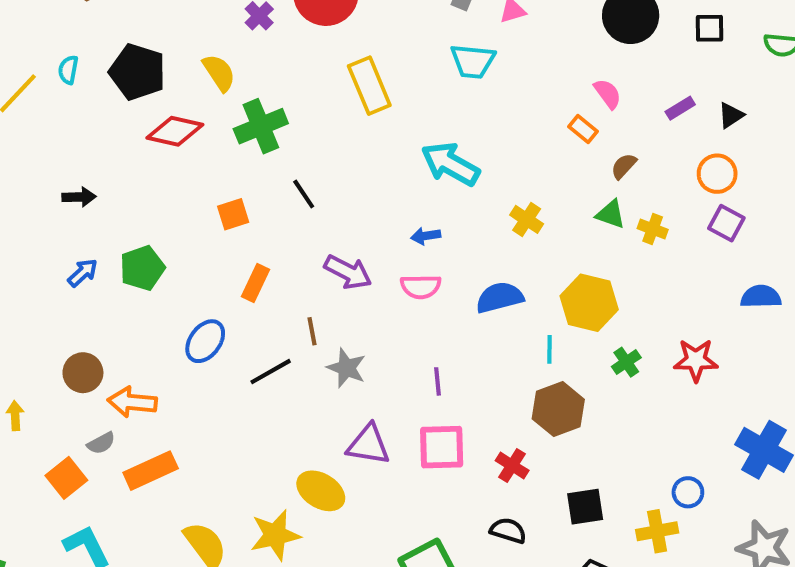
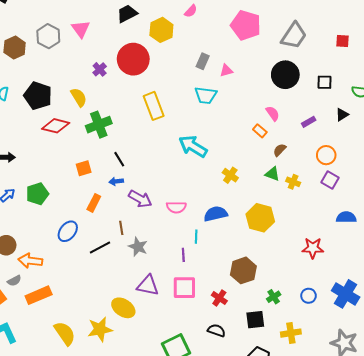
black triangle: (731, 115) -> (342, 115), moved
blue arrow: (426, 236) -> (116, 181), moved
cyan line: (550, 349) -> (196, 237), moved
green cross: (626, 362) -> (274, 297), moved
blue circle: (688, 492) -> (309, 296), moved

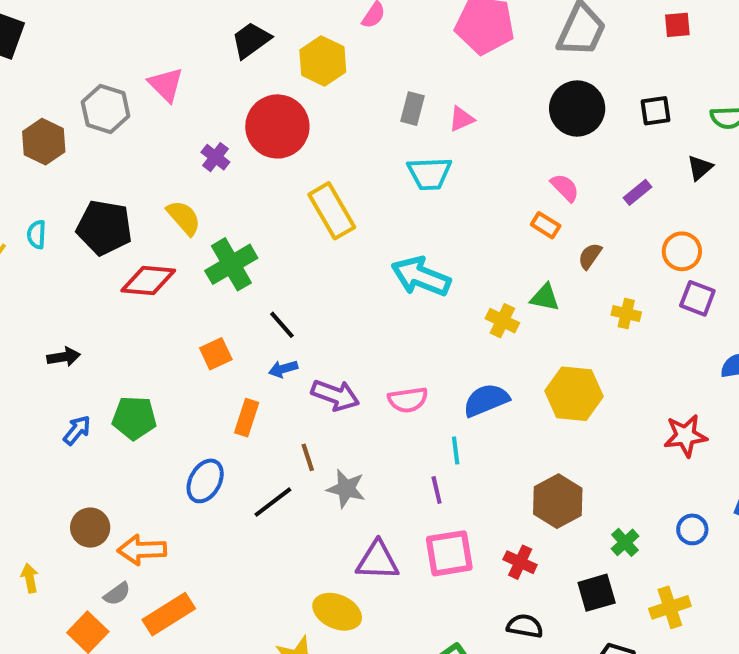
green triangle: (272, 174) -> (545, 297), moved
green pentagon: (37, 194) -> (134, 418), turned 30

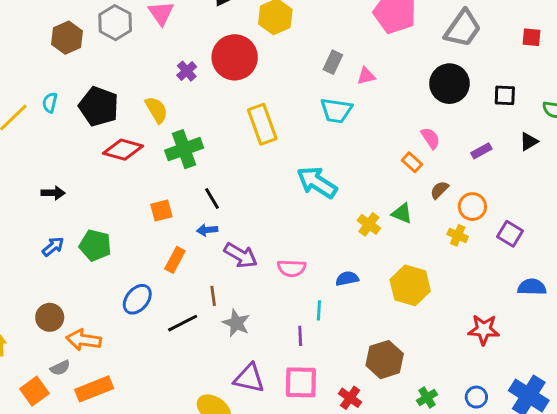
orange circle: (682, 251) -> (472, 207), moved
blue semicircle: (486, 400) -> (347, 279), size x0.7

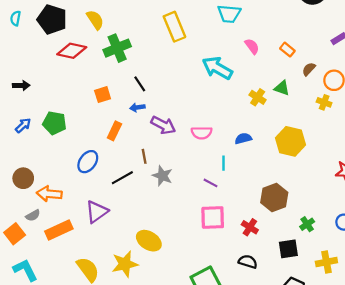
pink semicircle: (431, 138) -> (252, 46), moved
purple line: (300, 336) -> (210, 183), turned -56
purple triangle: (249, 378) -> (97, 212), moved, turned -45

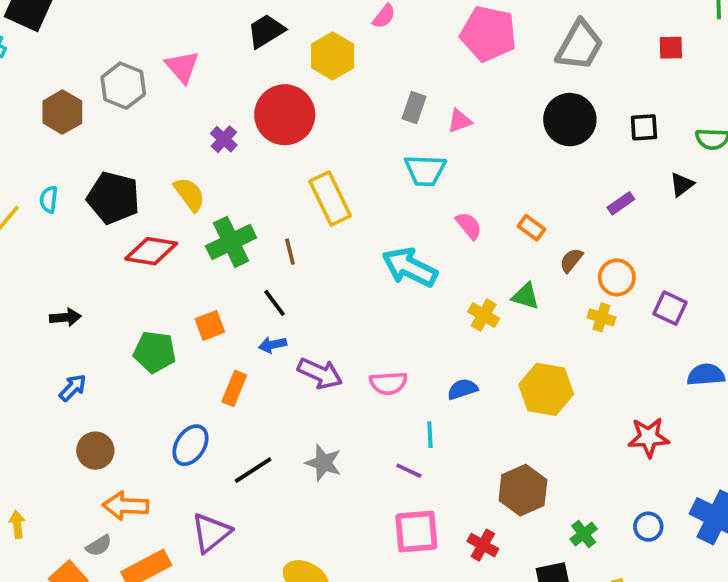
green pentagon: (55, 123) -> (155, 352), moved
brown line: (144, 156) -> (290, 252), moved
brown circle: (23, 178) -> (95, 451), moved

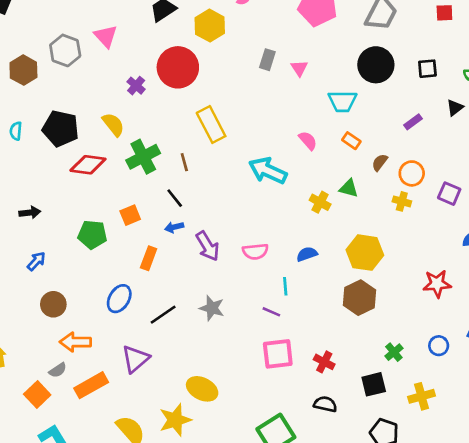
pink triangle: (460, 121) -> (299, 68), turned -42
cyan trapezoid: (425, 170) -> (342, 101), moved
purple arrow: (320, 373) -> (208, 246), turned 36
brown hexagon: (523, 490) -> (359, 298), moved

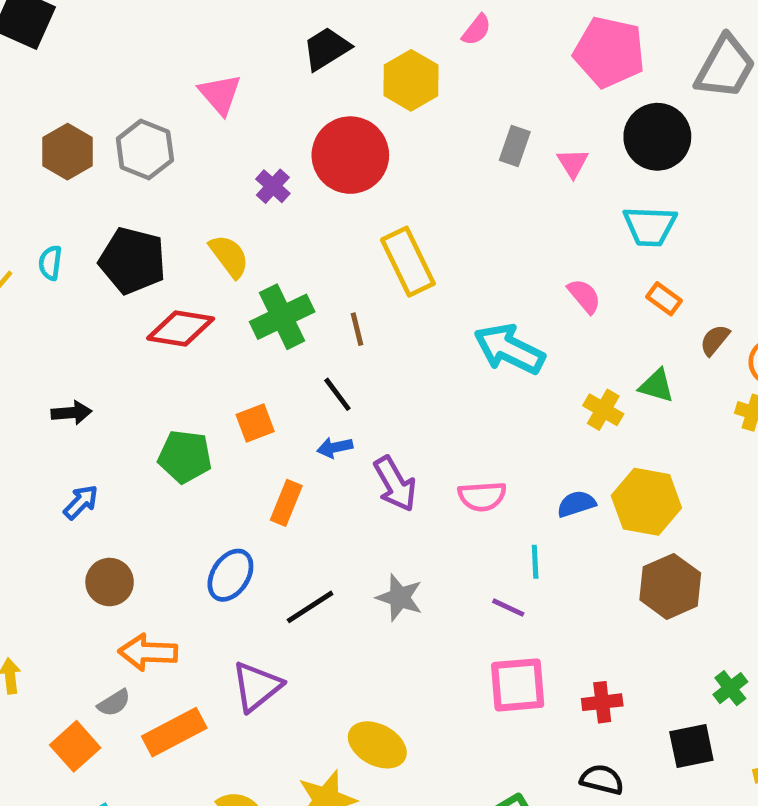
gray hexagon: (65, 50) -> (145, 150), moved
black circle: (376, 65) -> (657, 137), moved
yellow hexagon: (365, 253) -> (646, 502), moved
red cross: (324, 362) -> (602, 702), turned -36

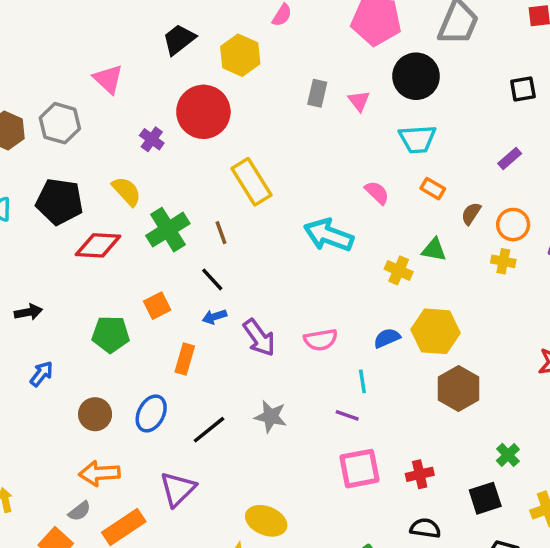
brown circle: (110, 582) -> (95, 414), moved

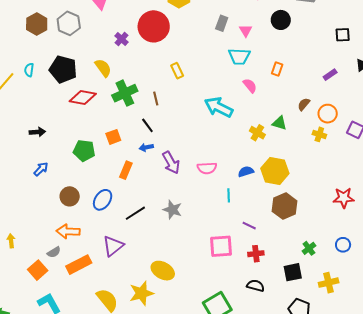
black circle: (416, 76) -> (281, 20), size x0.7
cyan trapezoid: (417, 139) -> (239, 56), moved
yellow rectangle: (252, 182) -> (177, 71), size x0.6
orange rectangle: (433, 189) -> (277, 69), moved, turned 72
purple line: (347, 415) -> (249, 226), moved

